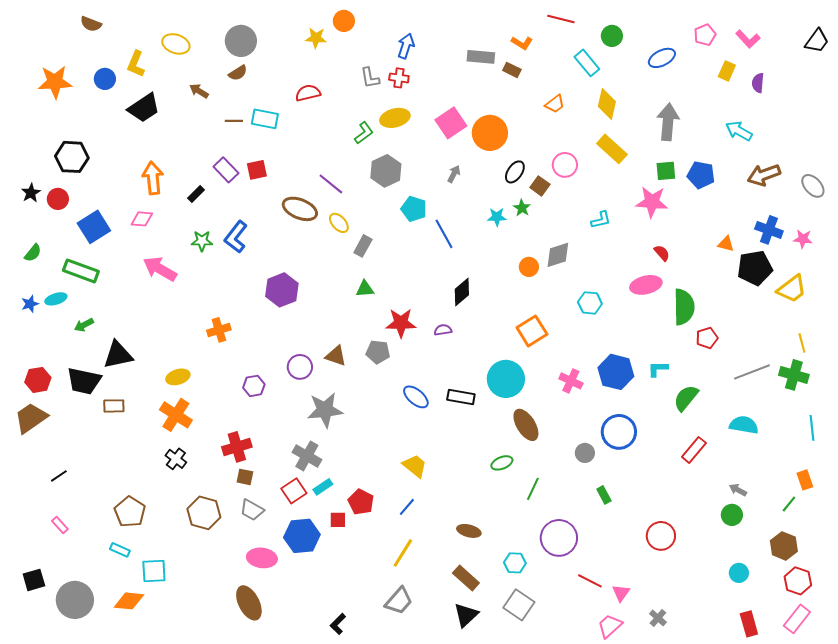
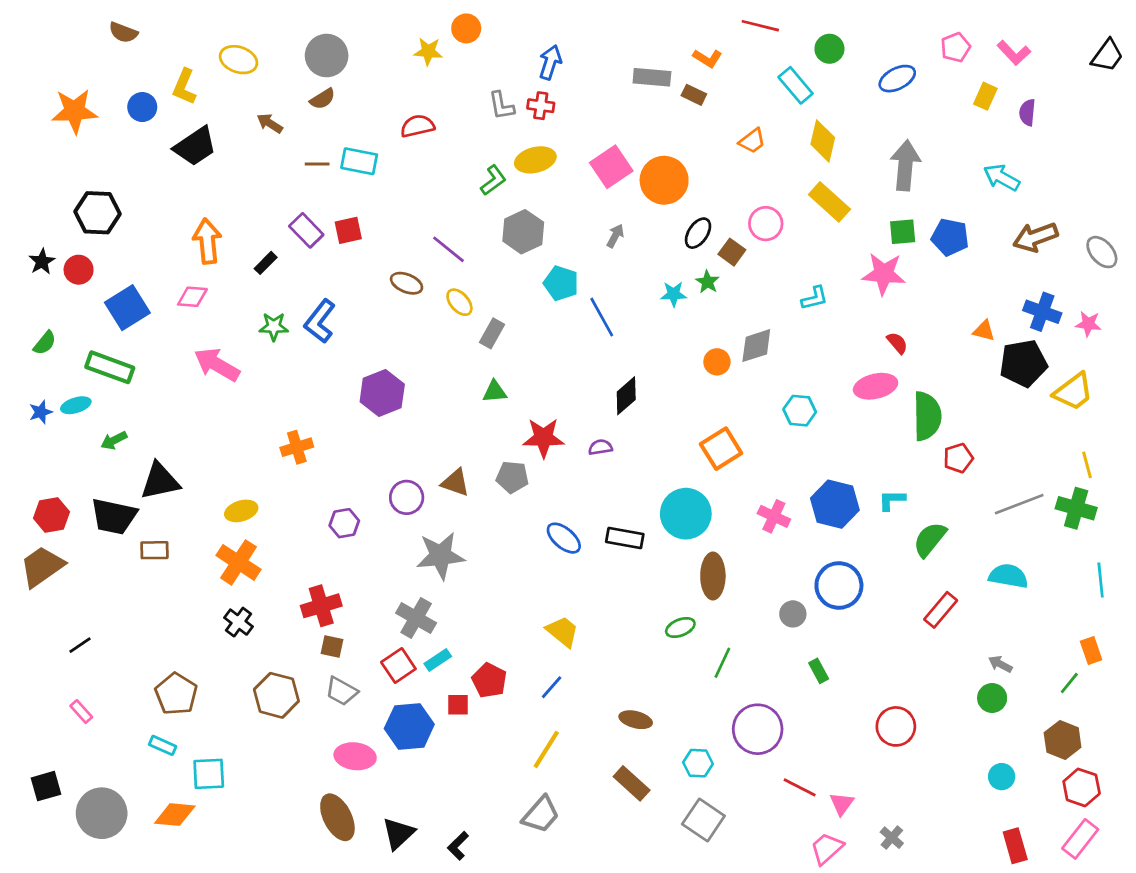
brown ellipse: (300, 209) -> (407, 283), size x0.7
brown ellipse: (526, 425) -> (713, 576), turned 32
black triangle: (466, 615) -> (398, 834), moved

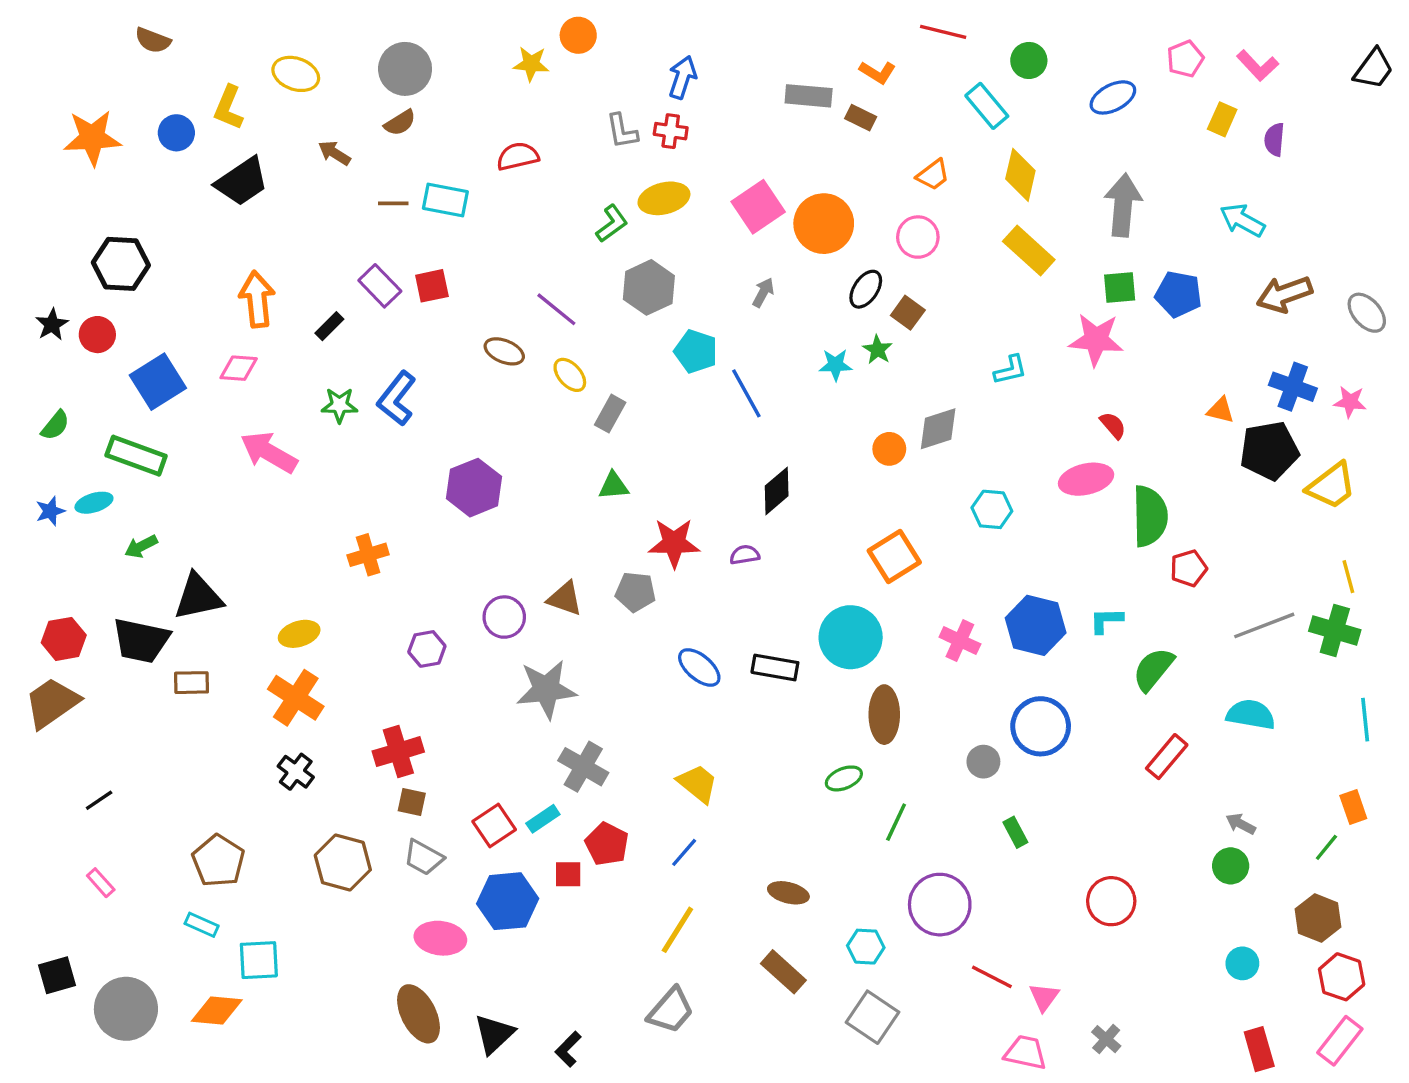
pink circle: (766, 224) -> (918, 237), moved
gray cross: (416, 618) -> (583, 767), moved
pink trapezoid: (827, 848) -> (1025, 1053), turned 54

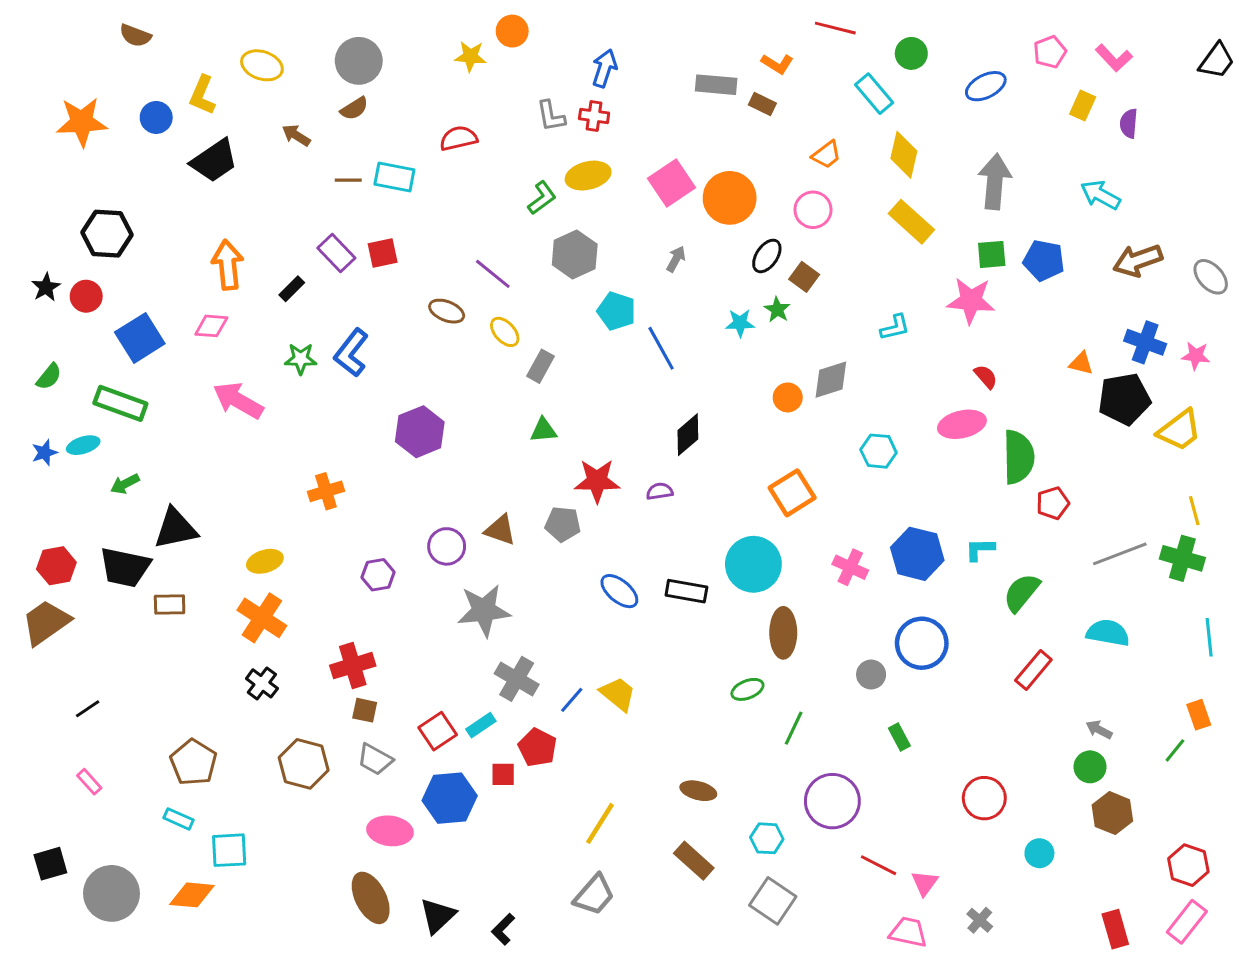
blue line: (684, 852) -> (572, 700), moved
brown hexagon: (1318, 918) -> (1112, 813), moved
cyan circle: (1242, 963) -> (1039, 853), moved

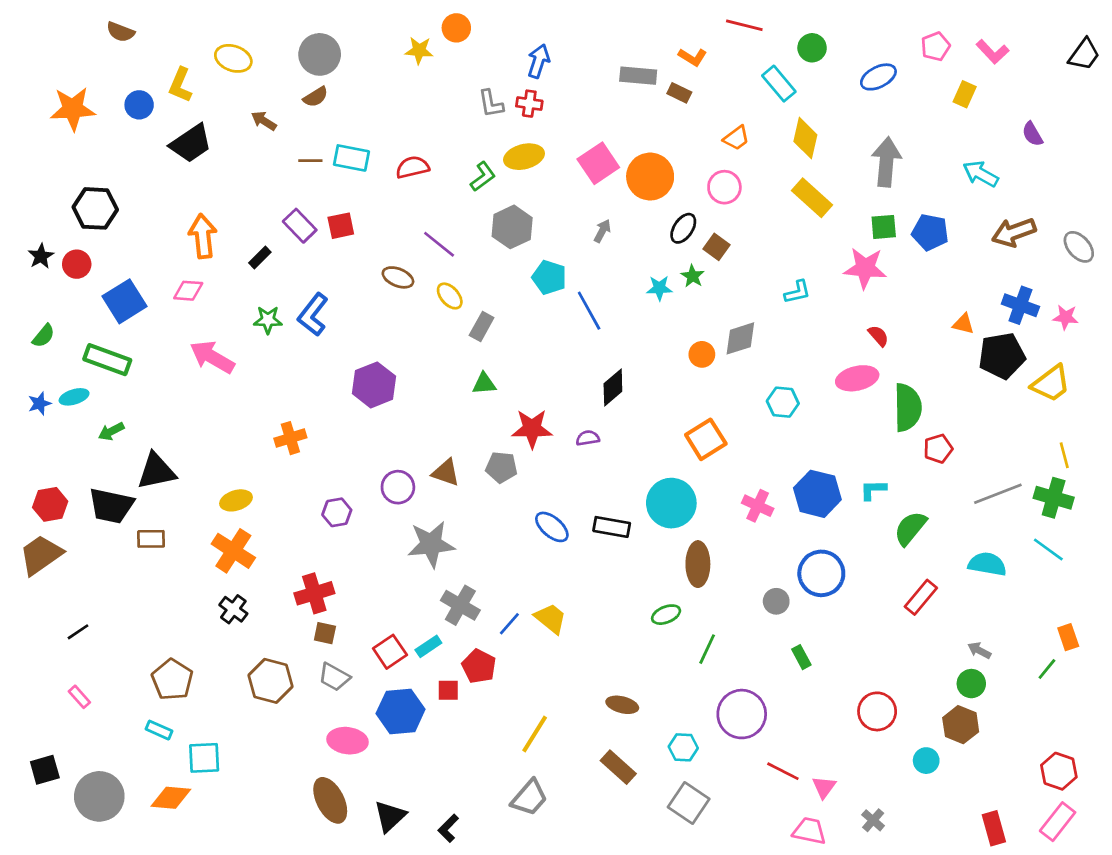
purple semicircle: (1129, 123) -> (1032, 134), moved, turned -35
red semicircle: (459, 138) -> (413, 167), moved
cyan line: (1209, 637) -> (1048, 550), moved, turned -48
brown hexagon: (1112, 813) -> (961, 725), moved

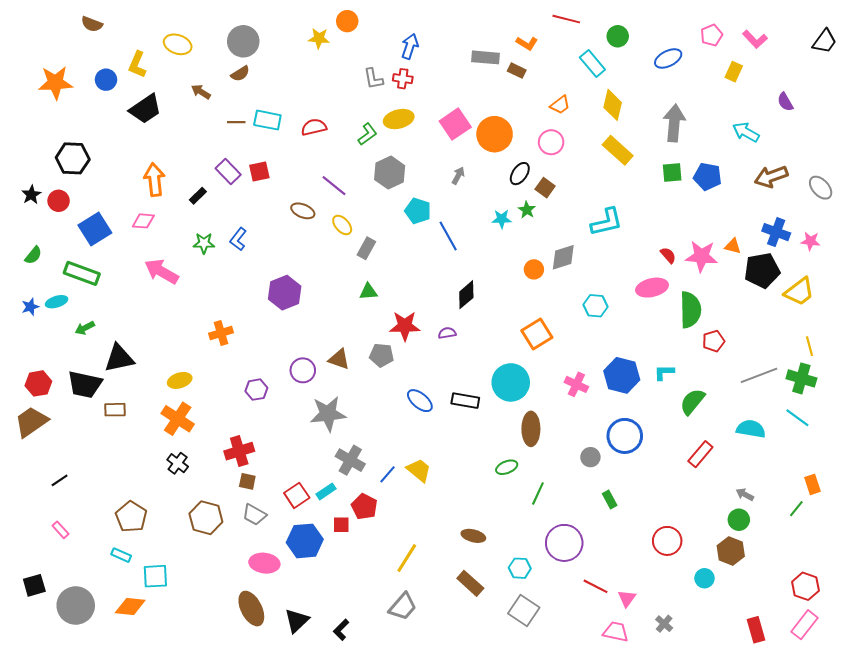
pink star: (865, 268) -> (701, 256), moved
cyan L-shape: (797, 292) -> (607, 222), size x1.6
blue L-shape: (313, 315) -> (238, 239), size x0.7

